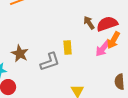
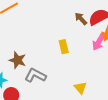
gray L-shape: (50, 62) -> (35, 75), moved, turned -125

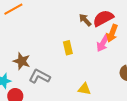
yellow triangle: (80, 88) -> (84, 89), turned -40

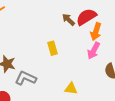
pink arrow: (103, 43) -> (94, 51), moved

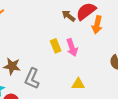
pink arrow: (94, 51) -> (72, 48), moved, turned -42
gray L-shape: (26, 78) -> (32, 79), turned -85

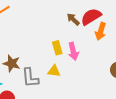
gray L-shape: (32, 79) -> (30, 78), turned -35
yellow triangle: (78, 84) -> (54, 71), moved

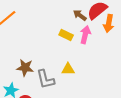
yellow rectangle: (57, 48) -> (66, 35), moved, turned -40
pink arrow: (73, 51) -> (85, 35), moved, turned -144

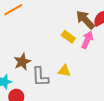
brown arrow: (80, 15) -> (85, 20), size x1.5
brown star: (25, 68) -> (22, 62), turned 30

